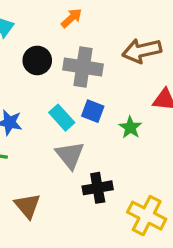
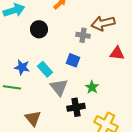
gray cross: (83, 67) -> (83, 35), moved, size x0.6
cyan rectangle: (62, 118) -> (45, 69), moved
green star: (130, 127) -> (92, 87), moved

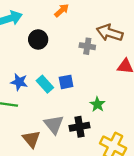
brown arrow: (103, 23) -> (110, 33), turned 30
blue square: (73, 60) -> (66, 82), moved, turned -32
gray triangle: (59, 87) -> (54, 124), moved

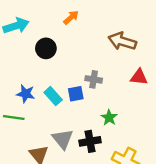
gray cross: (87, 46) -> (94, 79), moved

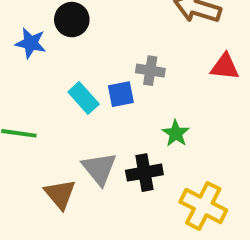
blue star: (26, 94) -> (31, 43), moved

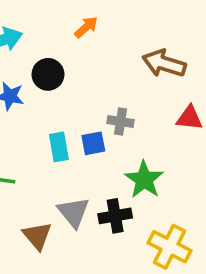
cyan rectangle: (84, 98) -> (59, 147), turned 32
green star: (176, 133) -> (144, 180), size x1.5

